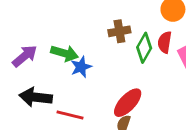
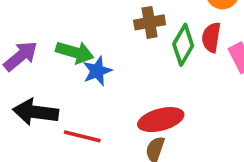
red ellipse: (128, 103) -> (161, 120), turned 32

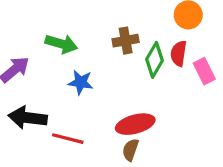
green arrow: (75, 52) -> (61, 44), moved
blue star: (97, 71) -> (81, 82), turned 30

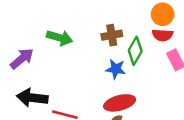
red semicircle: (179, 53) -> (163, 35), moved, turned -96
blue star: (81, 82) -> (116, 69), moved

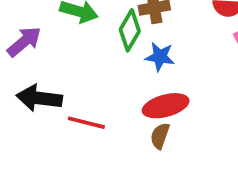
green diamond: (135, 51) -> (130, 30), moved

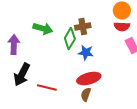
purple arrow: (24, 42) -> (14, 44), turned -48
black arrow: (39, 98) -> (22, 74), turned -70

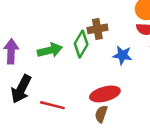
green arrow: (43, 28) -> (50, 50), moved, turned -30
blue star: (86, 52) -> (122, 55), moved

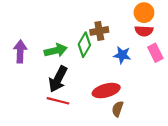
black arrow: (21, 89) -> (58, 79), moved
brown semicircle: (101, 114) -> (118, 109), moved

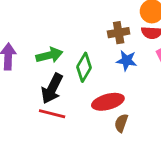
brown cross: (99, 31) -> (119, 33), moved
green diamond: (84, 45) -> (84, 67), moved

